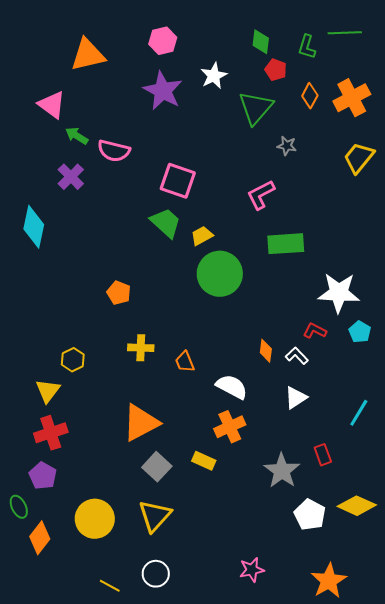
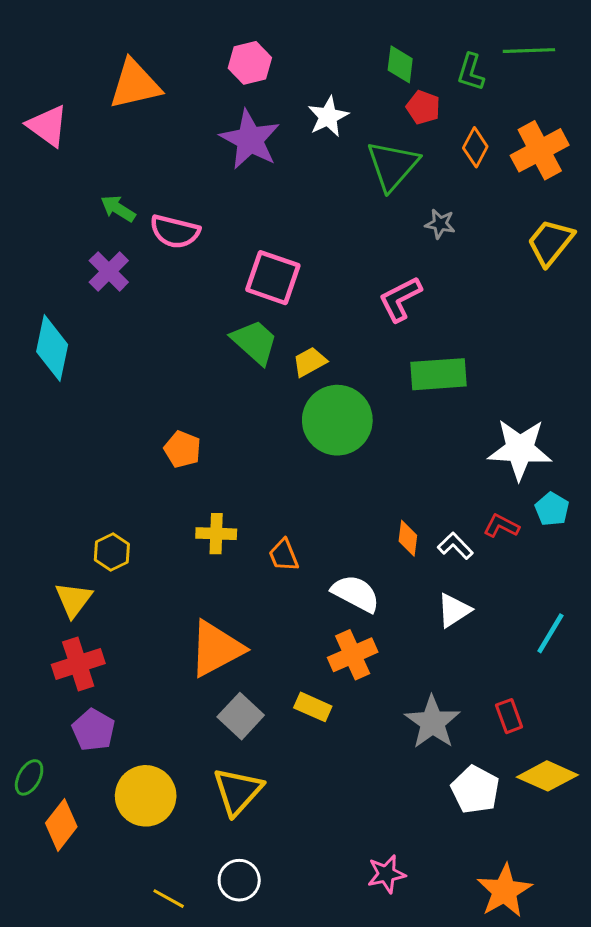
pink triangle: (52, 105) -> (47, 126), moved
red L-shape: (315, 331) -> (501, 526), moved
red rectangle: (323, 455) -> (509, 716), moved
purple pentagon: (43, 476) -> (93, 730), moved
green ellipse: (19, 507) -> (29, 777), turned 55

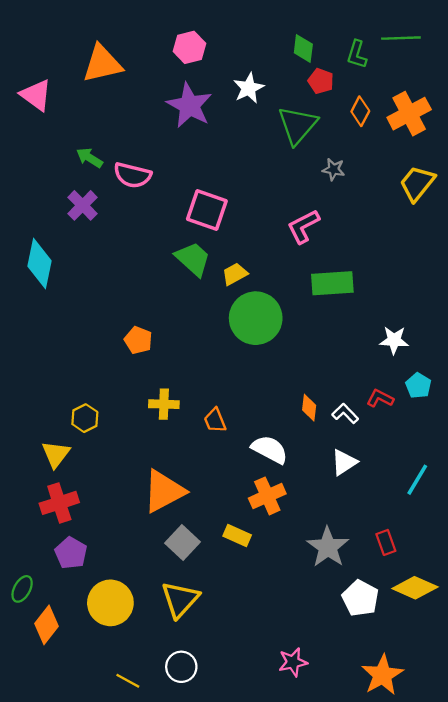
white star: (520, 449) -> (394, 340), size x0.6

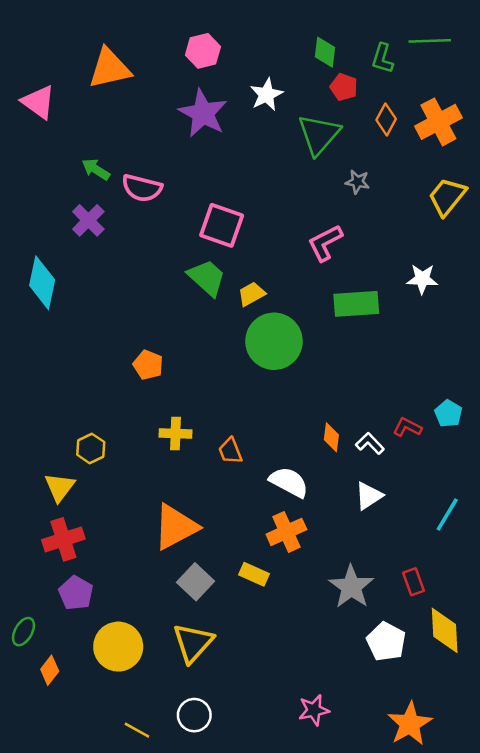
white star: (394, 340) -> (422, 279), moved
yellow diamond: (415, 588) -> (445, 630), turned 63
orange diamond: (46, 625) -> (50, 670), size x0.7

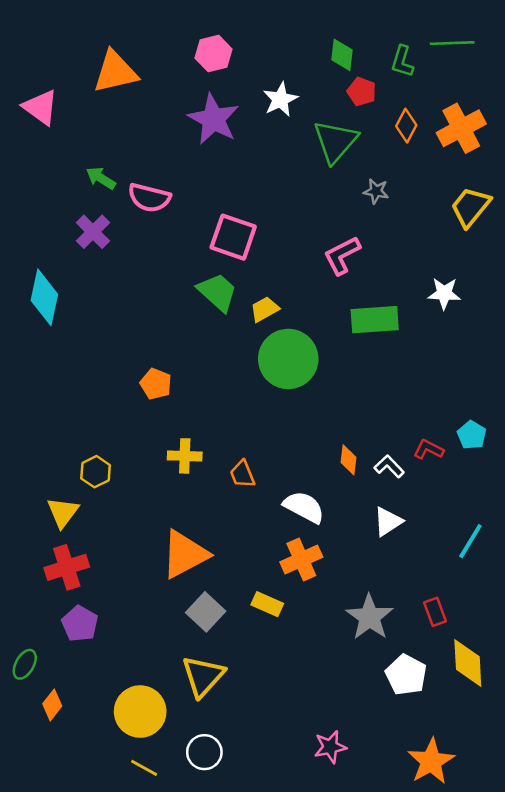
yellow circle: (118, 647) -> (140, 712), moved

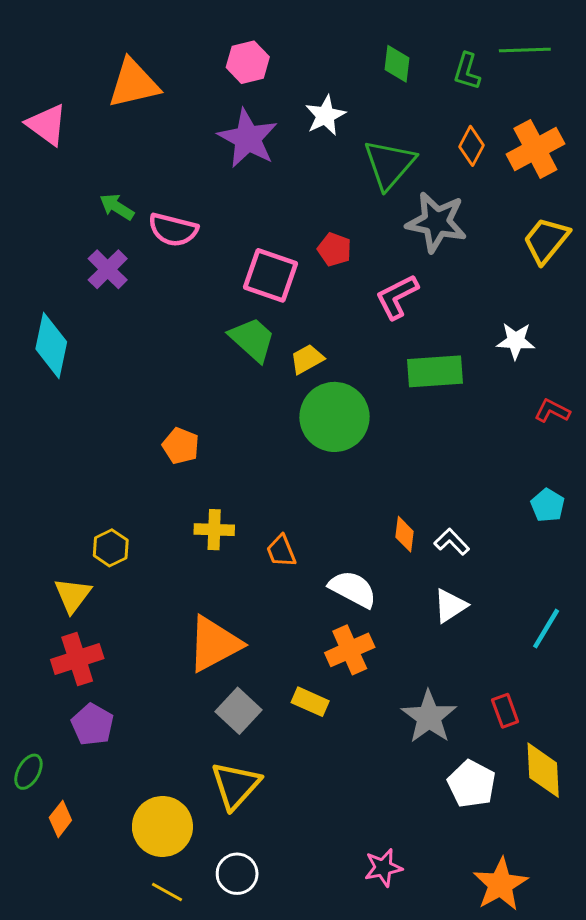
red pentagon: (362, 92) -> (335, 249), moved
gray star: (376, 191) -> (437, 222), size x2.0
red L-shape: (428, 449) -> (552, 411), moved

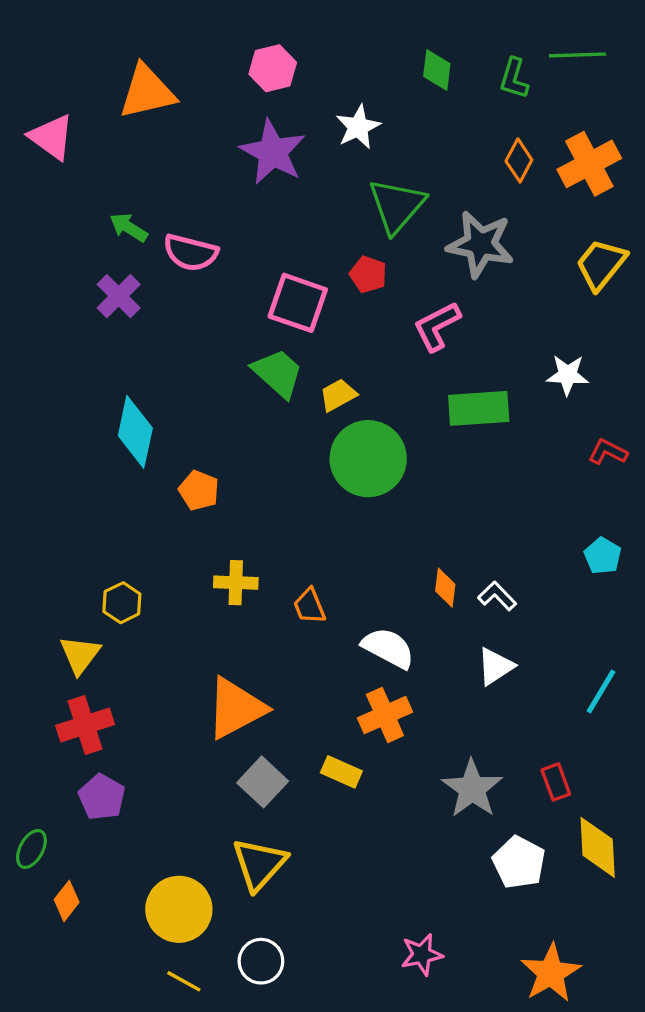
green triangle: (389, 164) -> (397, 206), moved
cyan diamond: (51, 345) -> (135, 432), moved

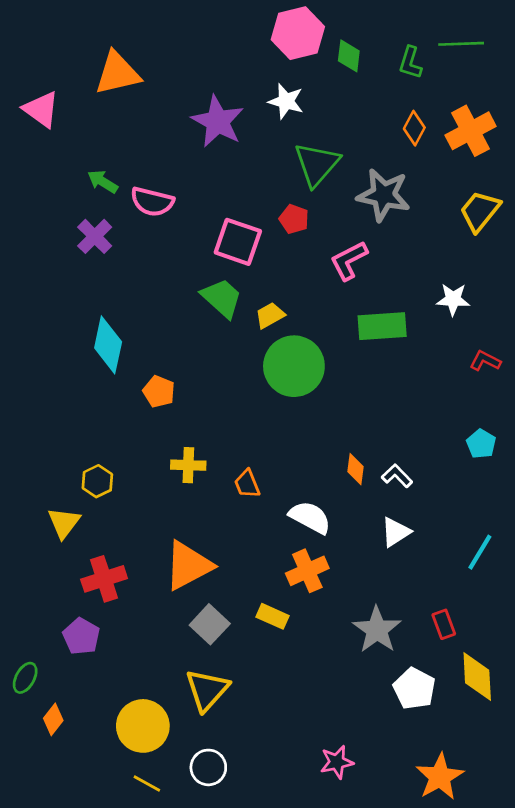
pink hexagon: (273, 68) -> (298, 33), moved, size x1.4
white star: (358, 127) -> (286, 101), turned -30
red cross: (85, 725) -> (104, 579), moved

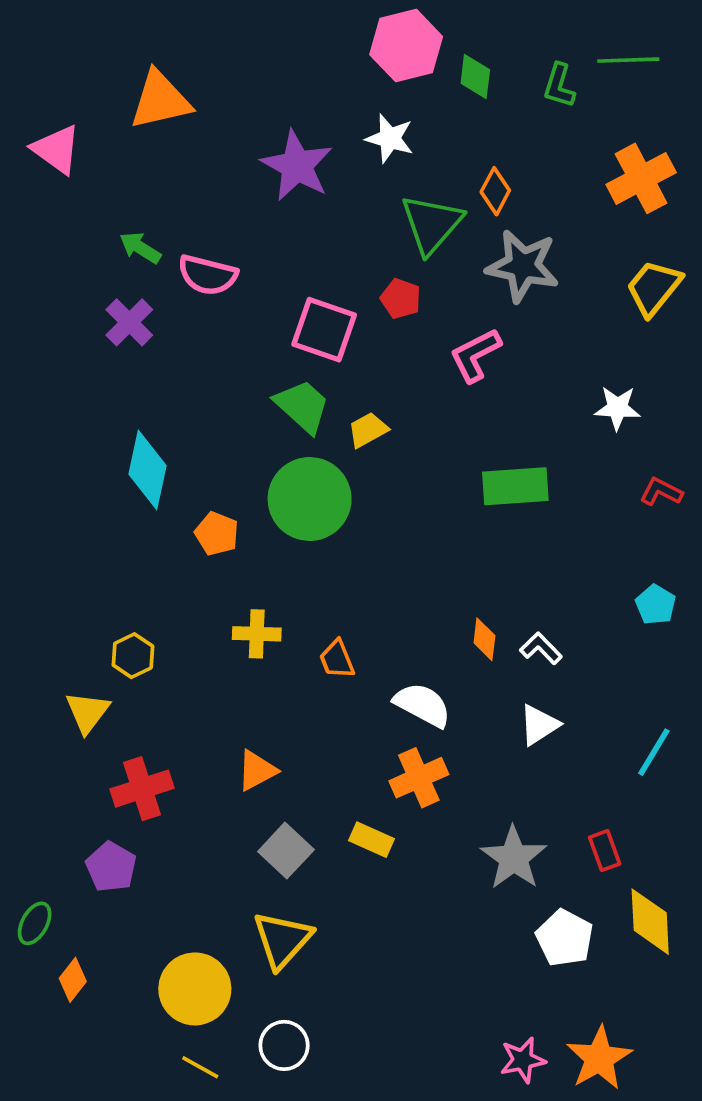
orange diamond: (414, 128) -> (495, 191), moved
green rectangle: (382, 326) -> (515, 486), moved
green circle: (294, 366) -> (310, 499), moved
orange triangle: (188, 565) -> (257, 770), size x0.6
pink star: (337, 762) -> (523, 1060), moved

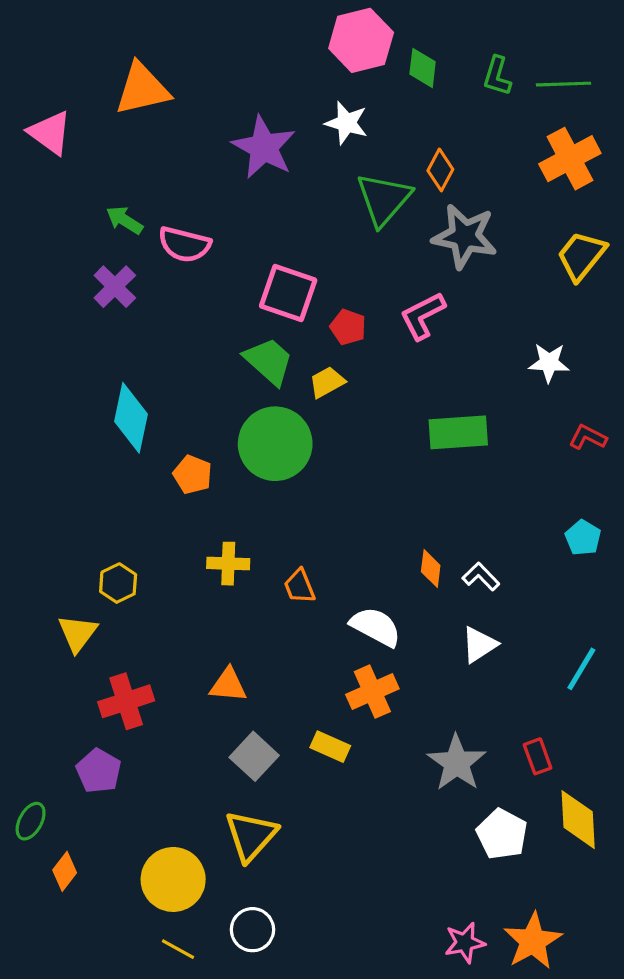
green line: (628, 60) -> (564, 84), moved
red pentagon: (401, 299) -> (348, 327), moved
orange triangle: (257, 770) -> (228, 685), turned 33

